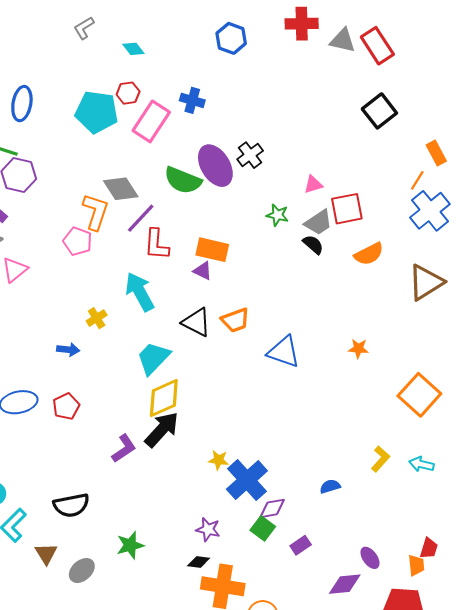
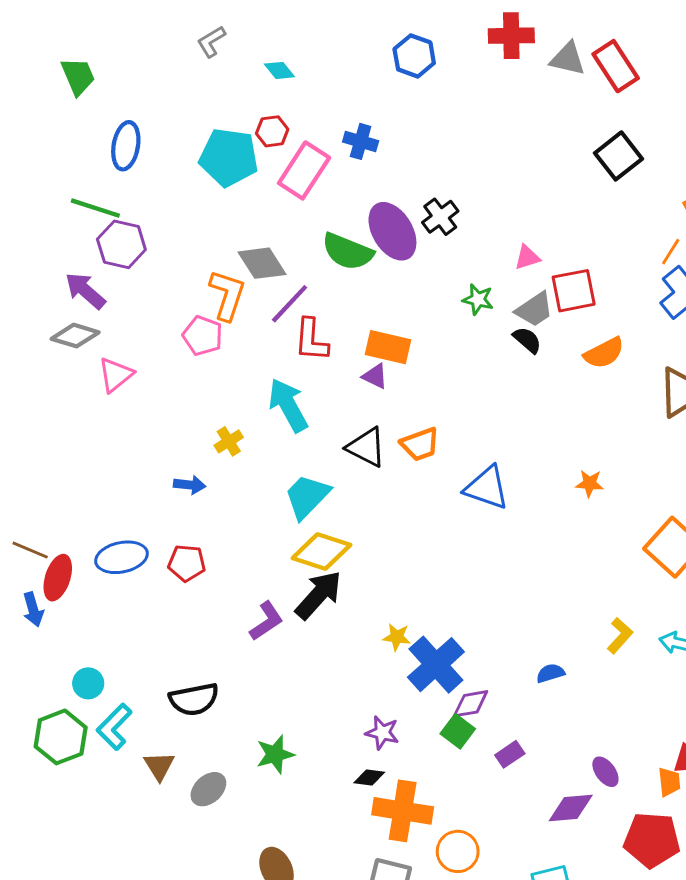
yellow diamond: (164, 398) -> (321, 552), turned 42
red pentagon: (66, 406) -> (187, 563), turned 30

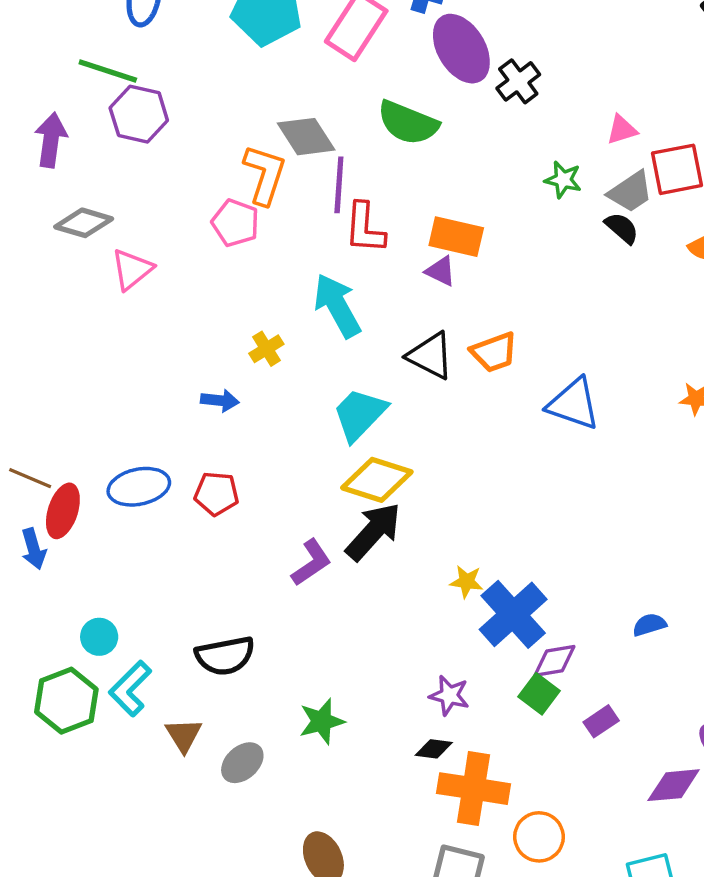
purple ellipse: (392, 231) -> (461, 49), moved
purple arrow: (85, 291) -> (51, 140), moved, turned 57
purple line: (290, 304) -> (339, 185), turned -39

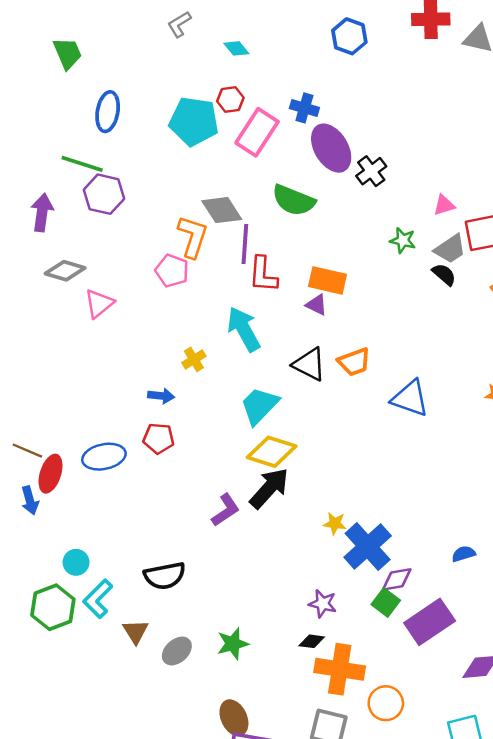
red pentagon: (216, 494) -> (159, 438), moved
green star: (322, 721) -> (233, 644), moved
purple rectangle: (601, 721) -> (430, 622), size x2.0

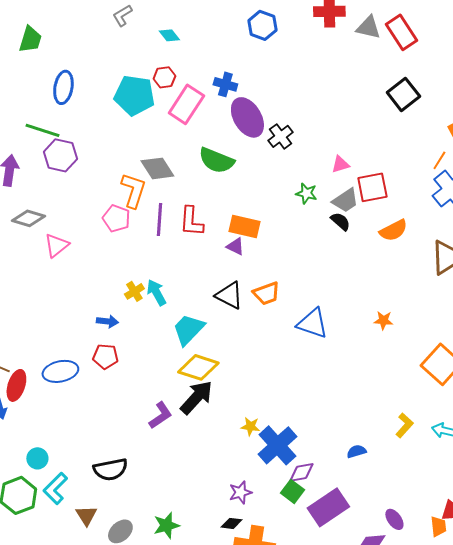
green trapezoid: (68, 53) -> (30, 39), turned 40
purple line: (245, 244) -> (159, 219), moved
cyan arrow: (244, 329) -> (156, 292), moved, size x0.7
purple star: (323, 604) -> (240, 492), turned -30

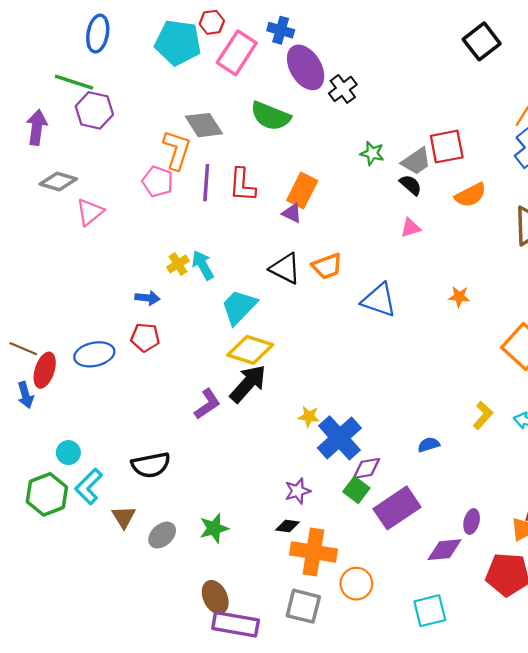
pink triangle: (340, 164) -> (411, 228), moved
orange rectangle: (244, 226) -> (302, 191), turned -76
purple ellipse: (394, 519) -> (472, 521), turned 50

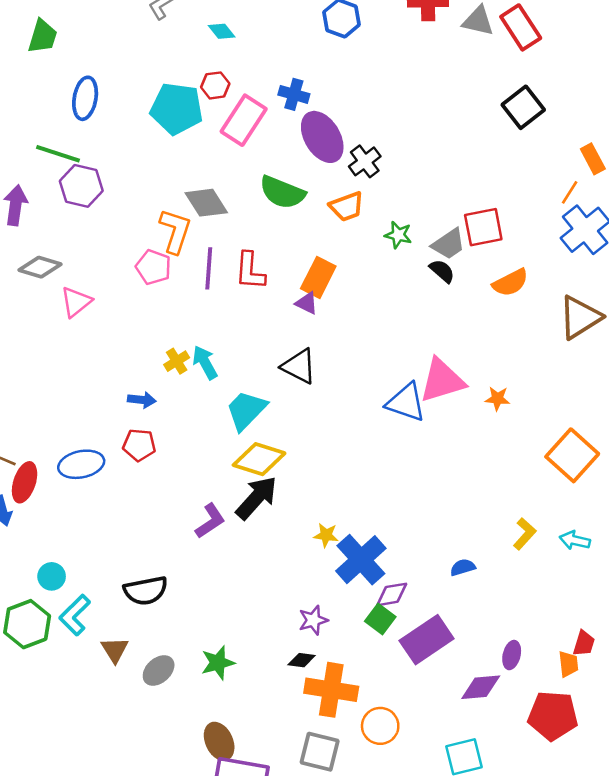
pink triangle: (411, 228) -> (442, 381), moved, size x2.0
orange trapezoid: (327, 266) -> (347, 207), moved

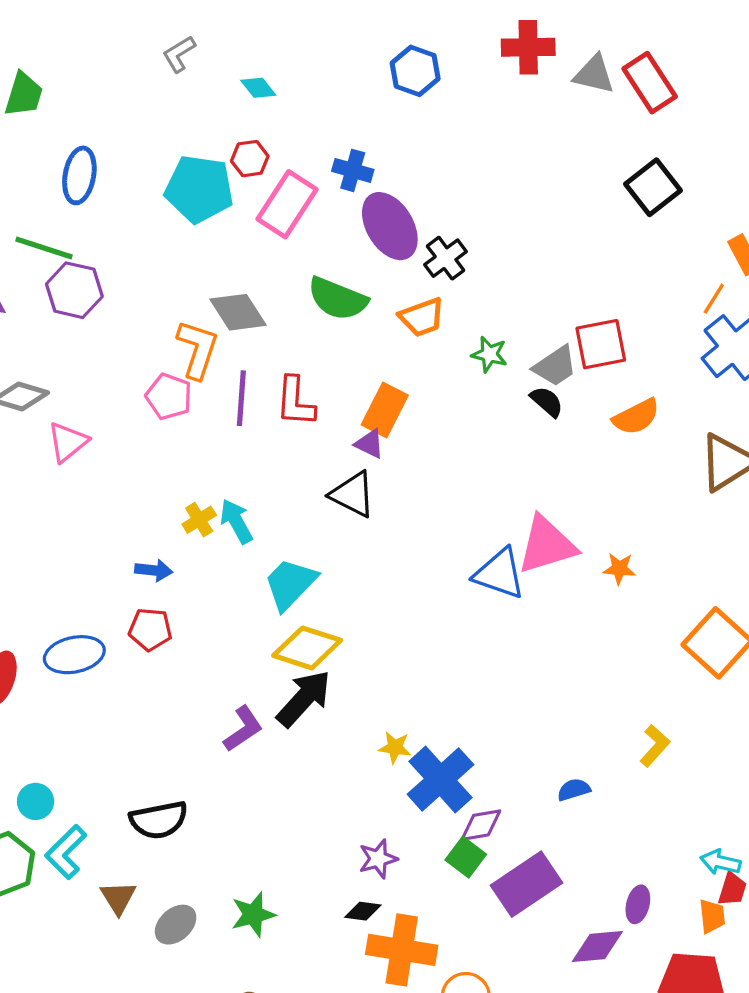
black triangle: (299, 366) -> (353, 494), moved
cyan arrow: (575, 540) -> (721, 862), moved

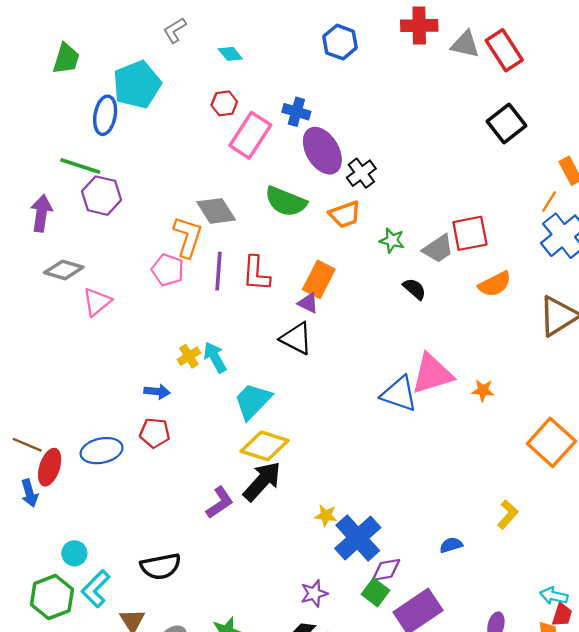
cyan pentagon: (199, 189) -> (137, 85), moved, turned -30
black semicircle: (547, 402) -> (414, 289), moved

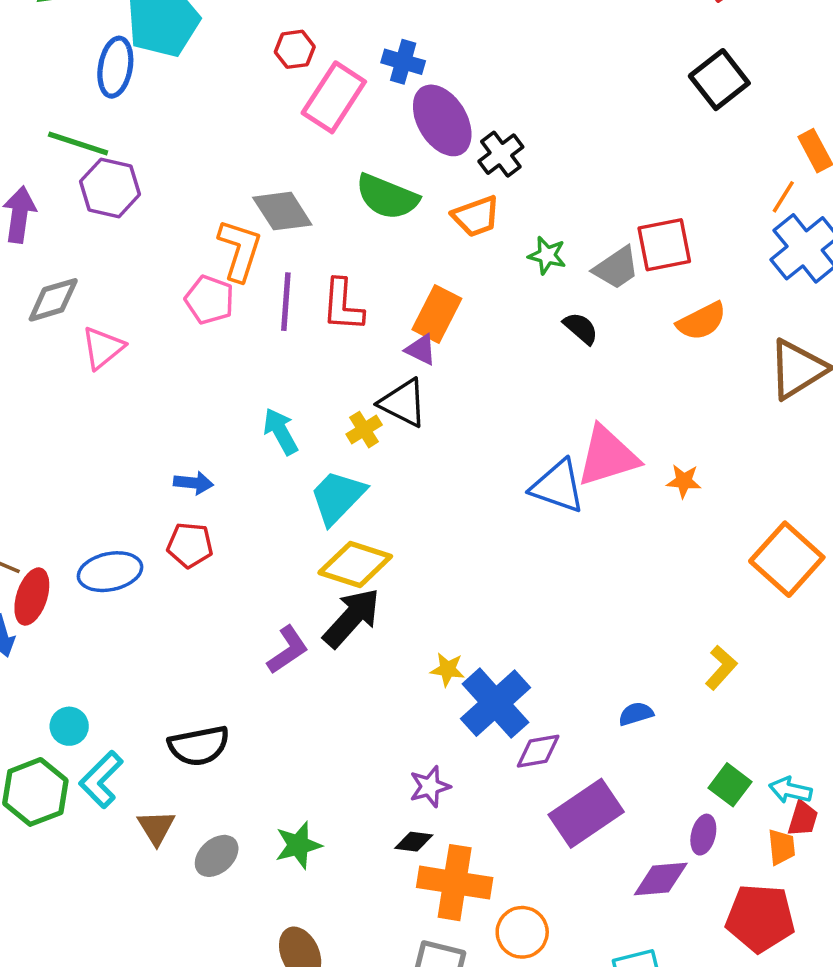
gray diamond: (64, 270) -> (53, 300), turned -33
yellow cross: (189, 356) -> (364, 430), moved
green square: (375, 592) -> (730, 785), moved

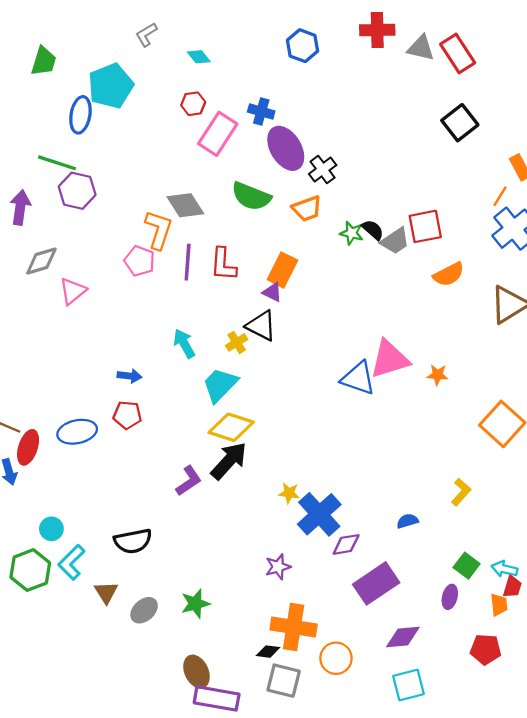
black semicircle: (581, 328) -> (373, 230), moved
black diamond: (414, 842) -> (268, 652), moved
purple diamond: (661, 879) -> (403, 637), moved
red pentagon: (760, 918) -> (485, 649), size x0.7

